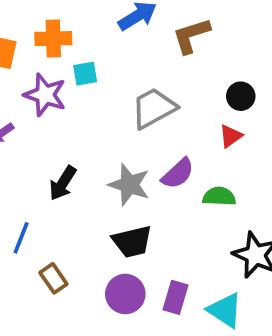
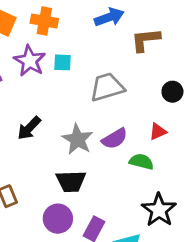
cyan square: (85, 74) -> (62, 62), moved
red triangle: (231, 136) -> (158, 132), moved

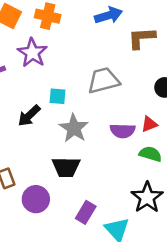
cyan square: (62, 62) -> (58, 96), moved
purple semicircle: (115, 139) -> (123, 131), moved, turned 30
green semicircle: (141, 162) -> (150, 154), moved
purple circle: (58, 219) -> (36, 199), moved

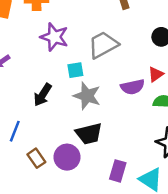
purple star: (32, 53) -> (54, 37), moved
cyan square: (58, 96) -> (75, 70), moved
purple circle: (36, 199) -> (67, 157), moved

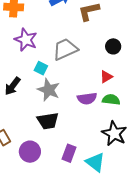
cyan square: (75, 70) -> (41, 68), turned 32
purple semicircle: (133, 87) -> (87, 98), moved
purple circle: (67, 157) -> (30, 152), moved

